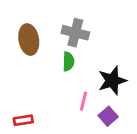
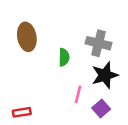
gray cross: (75, 33) -> (98, 43), moved

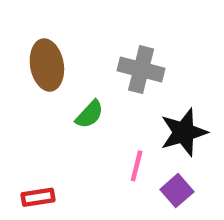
gray cross: (98, 43) -> (141, 69), moved
green semicircle: (64, 57) -> (89, 114), moved, turned 42

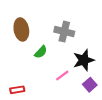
pink line: (137, 166) -> (62, 75), turned 40
purple square: (177, 191) -> (90, 85), moved

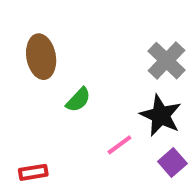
gray cross: (64, 32) -> (167, 61), moved, turned 30
black star: (84, 60) -> (161, 115), turned -30

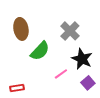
gray cross: (167, 61) -> (70, 31), moved
green semicircle: (78, 100) -> (40, 51), size x1.5

